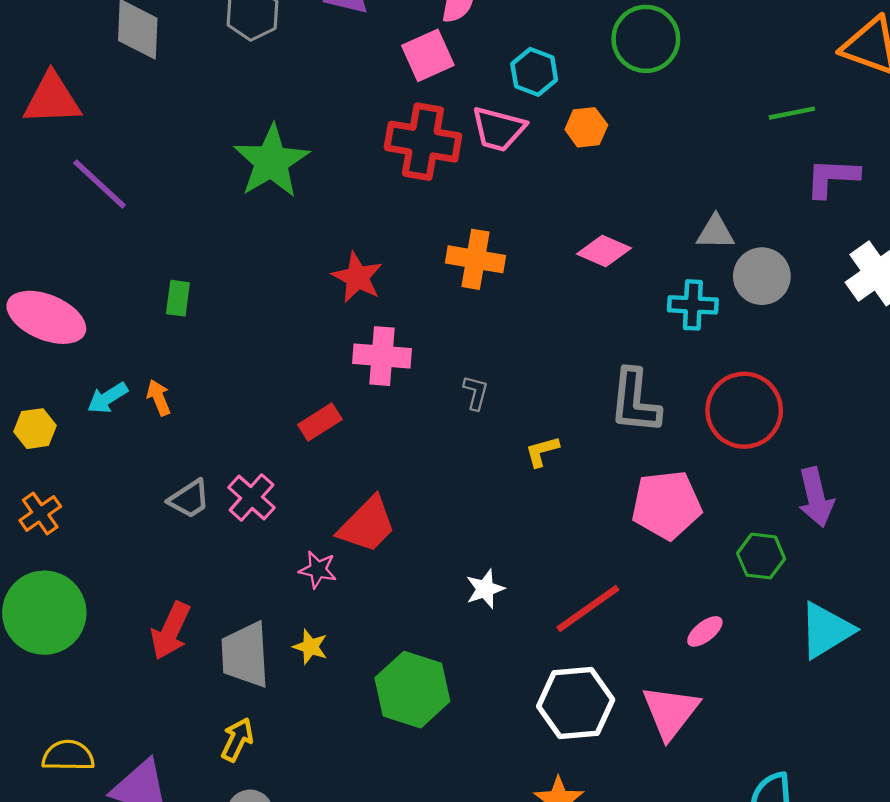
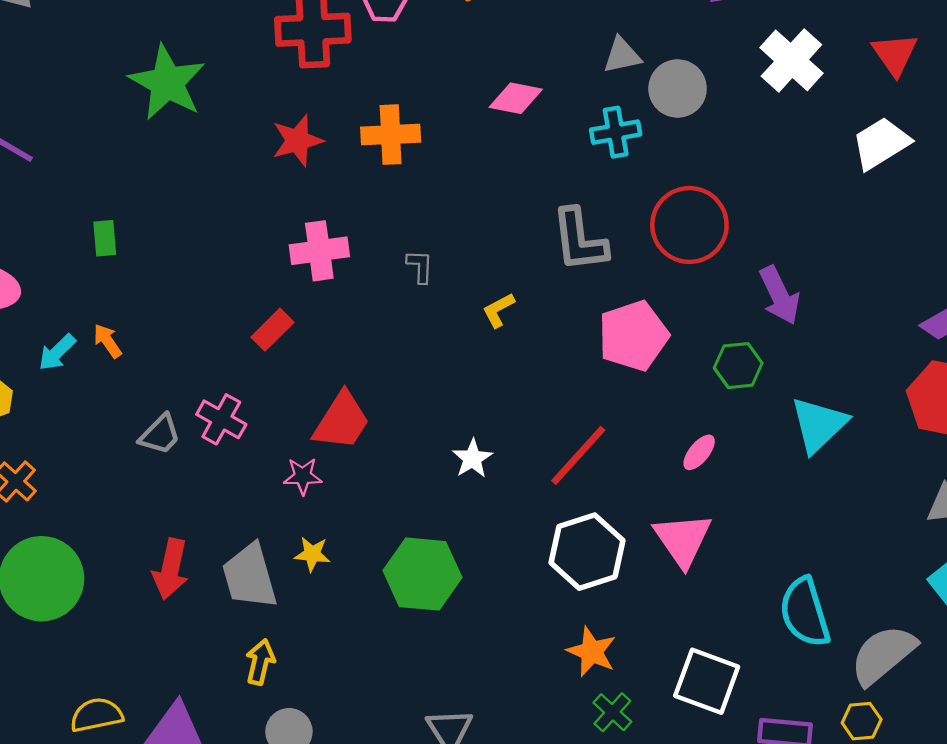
red star: (357, 277) -> (297, 141), moved, turned -30

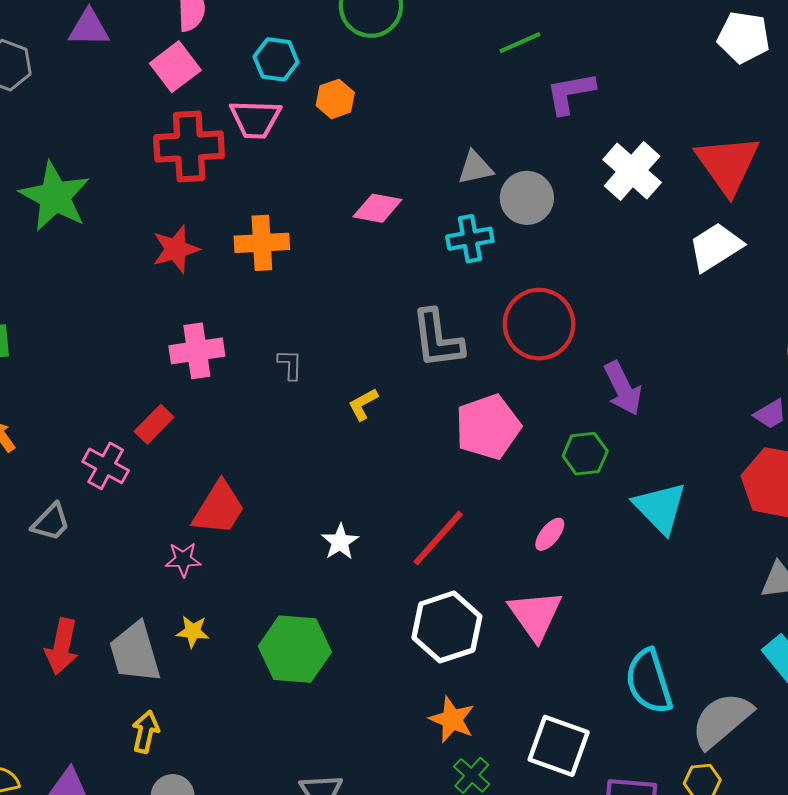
red triangle: (895, 54) -> (728, 164), size x1.5
pink cross: (221, 419) -> (106, 466), moved
cyan triangle: (819, 425) -> (660, 508), turned -30

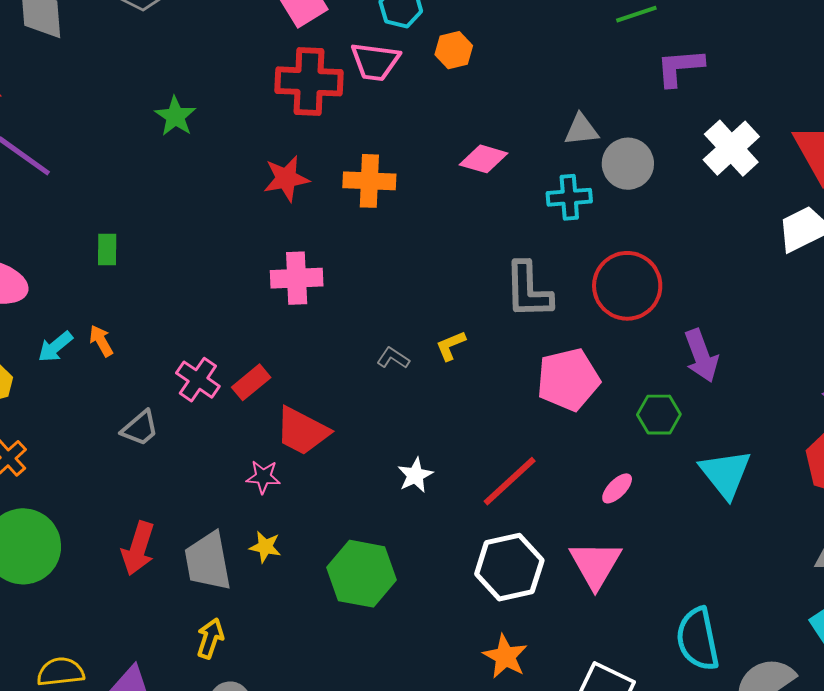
green star: (55, 196) -> (175, 116), size x0.6
gray L-shape: (290, 365) -> (393, 358), moved, turned -64
red rectangle: (154, 424) -> (251, 382), moved
red trapezoid: (219, 508) -> (302, 431), turned 80

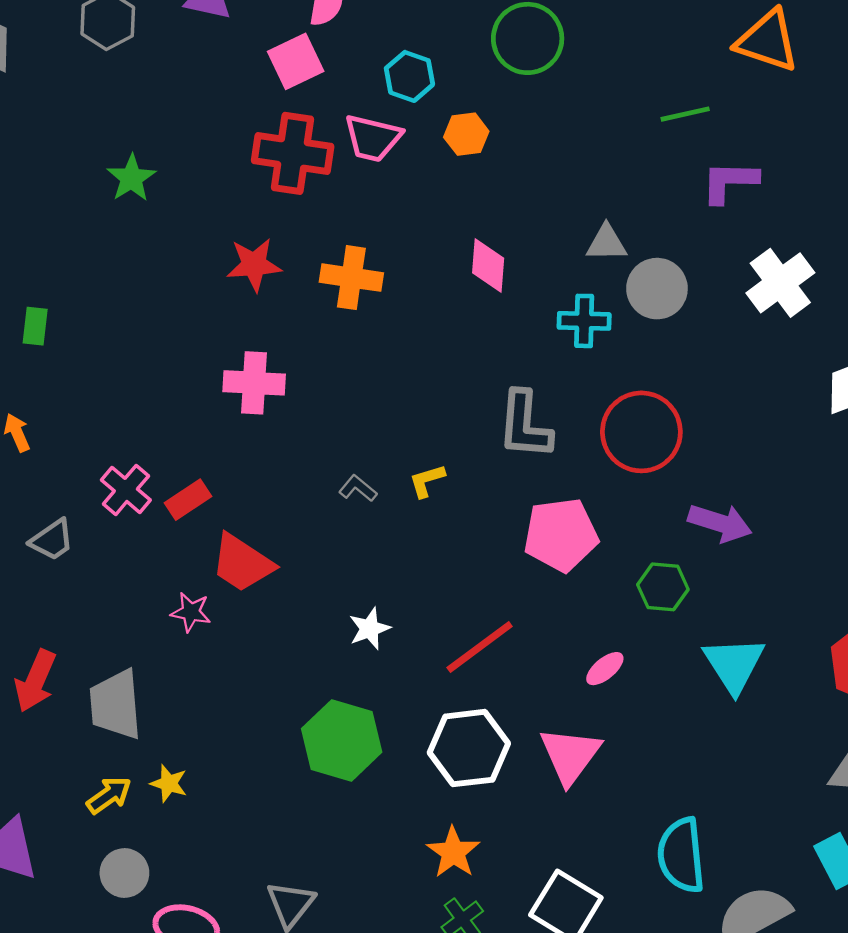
pink diamond: (484, 159) -> (488, 266), turned 72
purple arrow: (701, 356) -> (720, 523), turned -58
yellow star: (265, 547) -> (169, 783), moved
green hexagon: (362, 574) -> (342, 740), moved
yellow arrow: (210, 638) -> (109, 795), turned 30

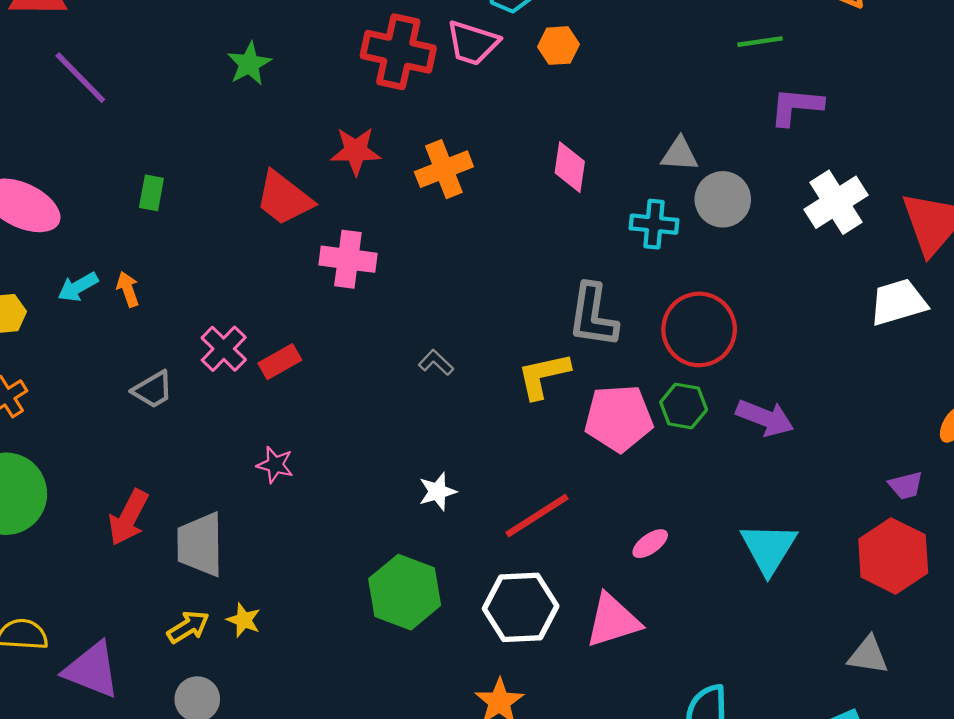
orange cross: (351, 278) -> (444, 169), turned -34
yellow L-shape: (427, 481) -> (543, 376), moved, size x1.6
red trapezoid: (242, 563) -> (284, 198), moved
green hexagon: (663, 587) -> (684, 406), moved
pink triangle: (570, 755) -> (613, 621), turned 32

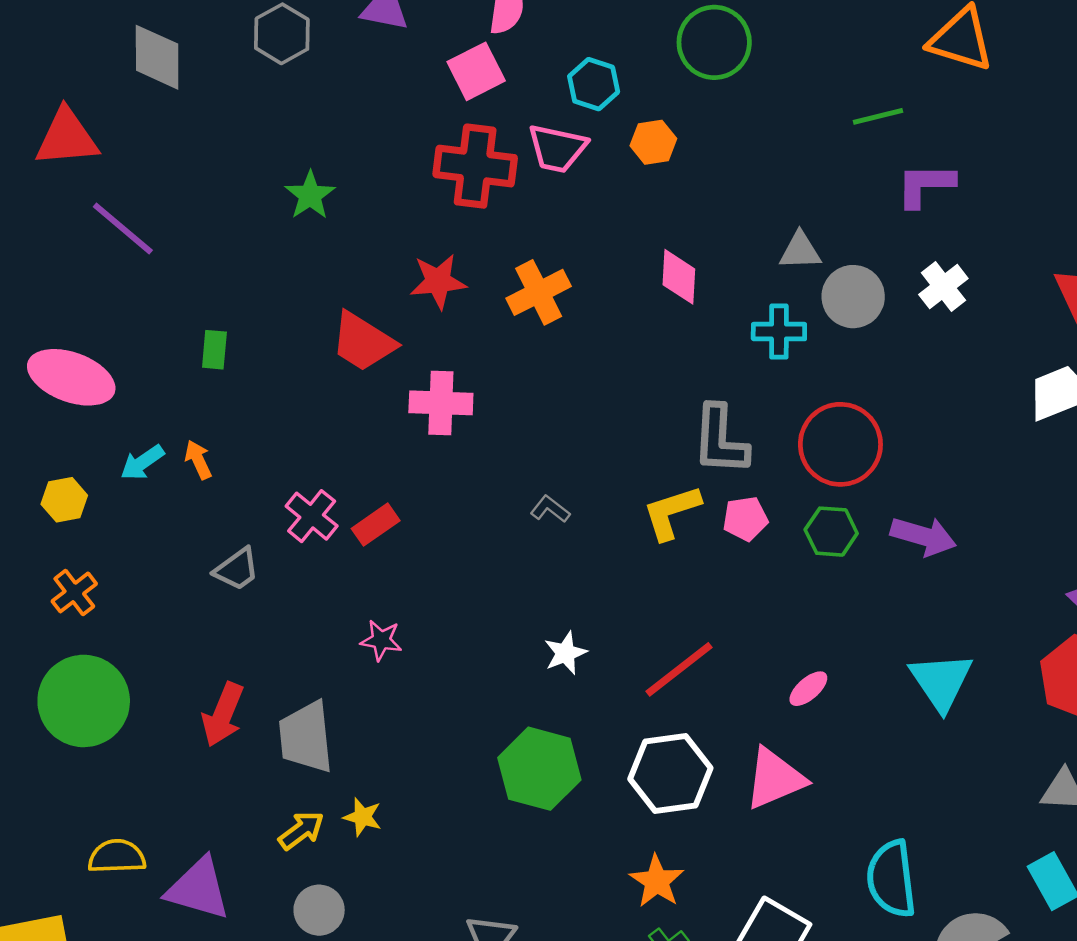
white cross: (836, 202) -> (943, 287), moved, size x0.7
pink pentagon: (619, 418) -> (745, 519), moved, size x0.6

